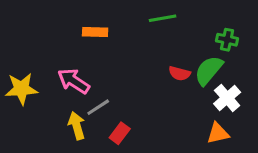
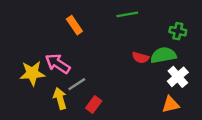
orange rectangle: (95, 32) -> (74, 25), turned 54
green semicircle: (209, 70) -> (163, 55), turned 40
yellow star: (21, 89) -> (32, 73), moved

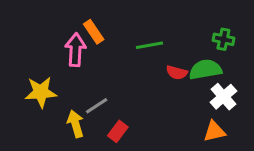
green line: (127, 14) -> (150, 45), moved
pink arrow: (58, 64) -> (76, 50), moved, turned 60

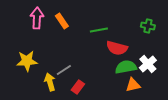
pink arrow: (76, 50) -> (37, 18), moved
green semicircle: (205, 69) -> (126, 67), moved
red semicircle: (177, 72) -> (117, 48), size x1.5
orange triangle: (214, 131) -> (133, 85), moved

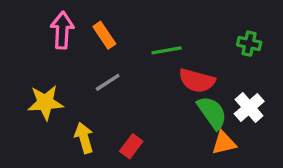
green semicircle: (126, 67) -> (212, 113), turned 65
gray line: (64, 70) -> (108, 82), moved

